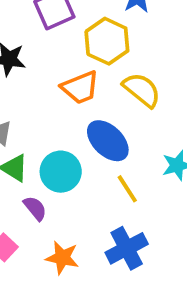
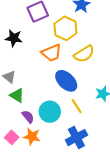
yellow semicircle: (142, 90) -> (84, 54), turned 110
cyan circle: (61, 172) -> (50, 112), moved
orange star: (62, 258) -> (32, 137), moved

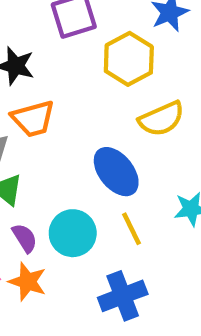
orange trapezoid: (52, 53) -> (33, 119), moved

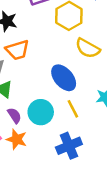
yellow semicircle: (162, 119) -> (88, 48), turned 55

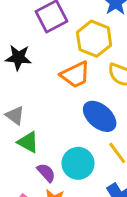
orange trapezoid: (17, 50) -> (75, 75), moved

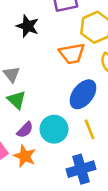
blue ellipse: (100, 116) -> (83, 94), turned 72
purple semicircle: (46, 173) -> (25, 130), turned 72

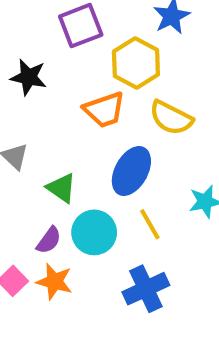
green triangle: (17, 100) -> (61, 188), moved

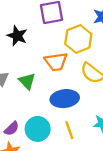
blue ellipse: (131, 171) -> (65, 99), turned 44
green triangle: (61, 188) -> (27, 81), moved

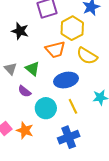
purple semicircle: (12, 129) -> (25, 91), moved, turned 88

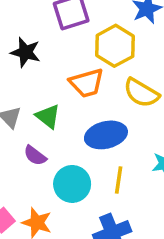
yellow line: (73, 106) -> (119, 180), turned 35

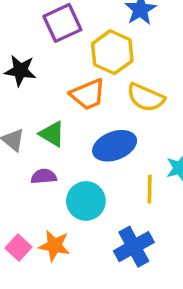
purple semicircle: (35, 156) -> (44, 176), turned 145
yellow line: (119, 180) -> (150, 189), moved

